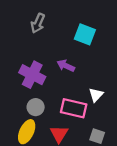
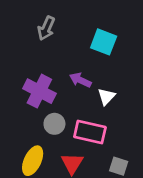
white triangle: (96, 95) -> (106, 97), moved
gray circle: (36, 107) -> (54, 124), moved

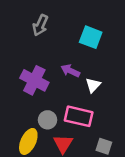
gray circle: (54, 124) -> (48, 120), moved

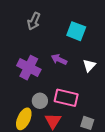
white triangle: (93, 85) -> (89, 65), moved

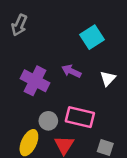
gray arrow: (34, 21) -> (19, 25), moved
cyan square: (76, 31) -> (92, 37), turned 36

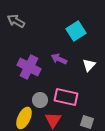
gray arrow: (19, 25) -> (16, 21), turned 96

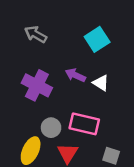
gray arrow: (16, 21) -> (36, 34), moved
white triangle: (89, 65) -> (101, 83), moved, turned -40

